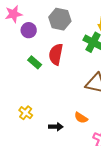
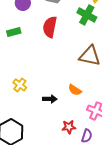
green rectangle: (35, 62) -> (14, 32), moved, turned -56

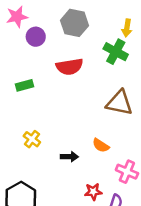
red semicircle: (50, 27) -> (69, 67), turned -110
green rectangle: (14, 32) -> (24, 85), moved

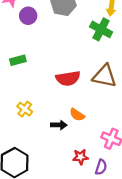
red semicircle: (69, 67) -> (68, 78), moved
orange semicircle: (101, 145) -> (77, 115), moved

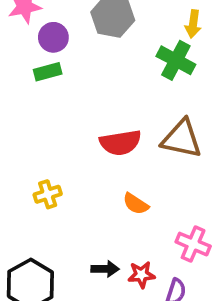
green rectangle: (18, 60) -> (48, 72), moved
yellow cross: (25, 109) -> (48, 194), turned 35
black arrow: (59, 125) -> (105, 269), moved

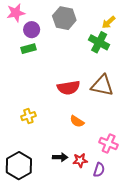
yellow arrow: (193, 24) -> (109, 22), turned 40

